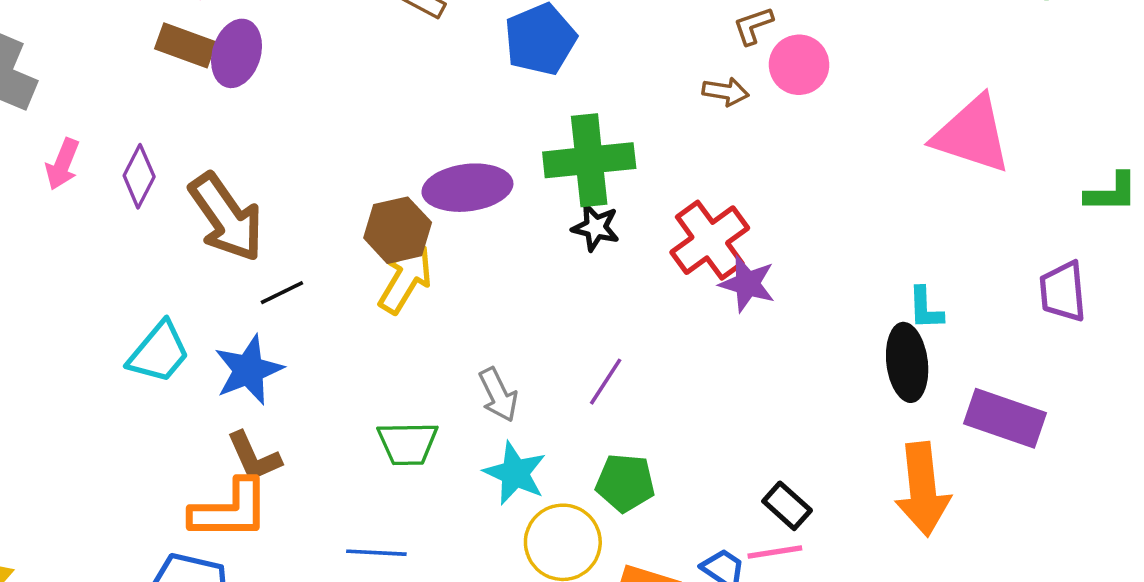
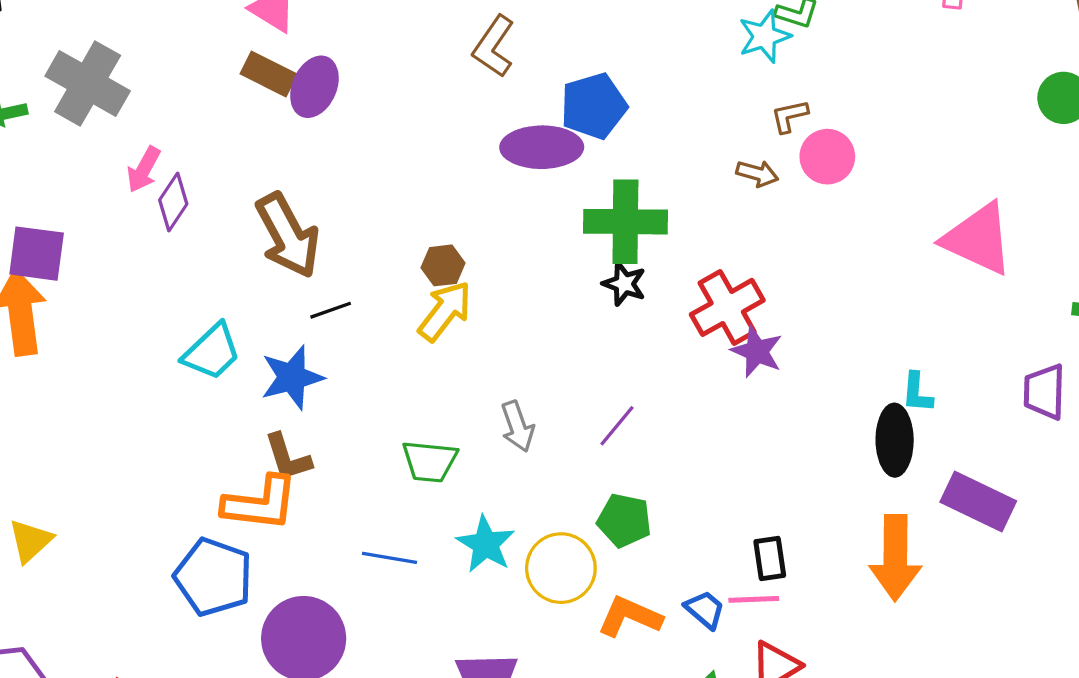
purple diamond: (139, 176) -> (173, 202), moved
purple ellipse: (467, 188) -> (542, 147), moved
brown hexagon: (398, 230) -> (443, 265), size x0.7
cyan star: (515, 473) -> (486, 544), moved
black rectangle: (787, 506) -> (770, 558), turned 33

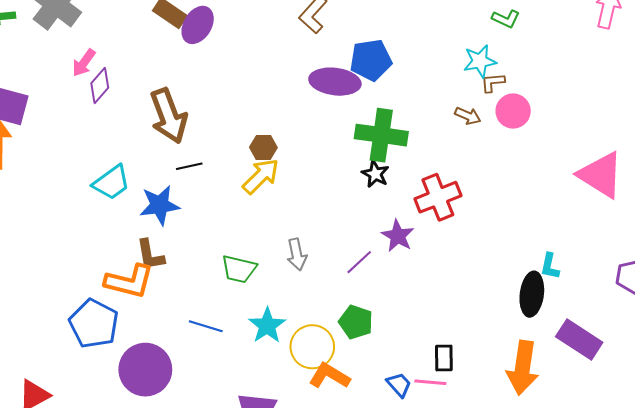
cyan star: (764, 36) -> (480, 61), moved
purple star: (757, 351) -> (398, 236), moved
orange L-shape: (630, 617) -> (329, 376), moved

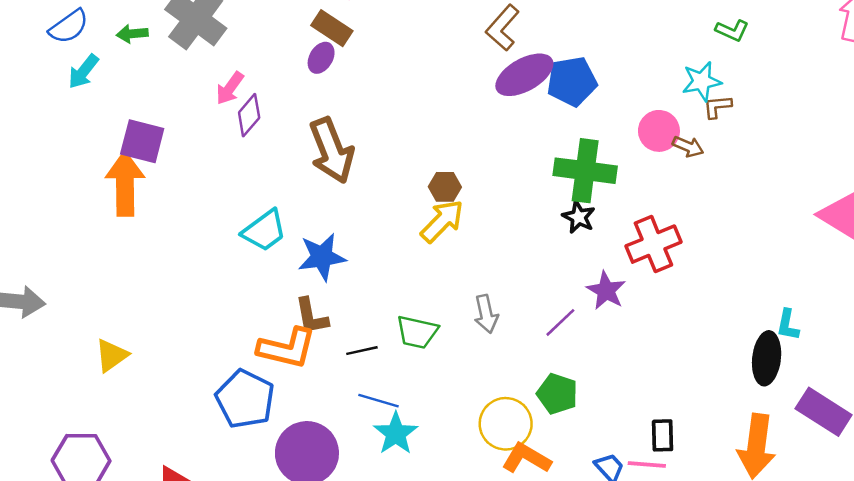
purple ellipse: (198, 25) -> (321, 58), moved, size x0.7
purple ellipse: (335, 82) -> (524, 75), moved, turned -36
pink circle: (513, 111) -> (659, 131), moved
black line: (189, 166) -> (362, 351), moved
cyan star: (267, 326) -> (396, 433), moved

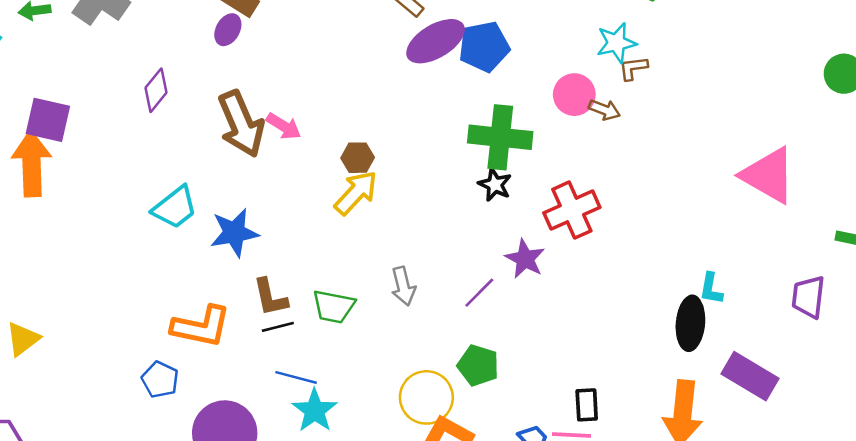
pink arrow: (230, 88) -> (284, 126), moved, turned -92
brown L-shape: (311, 316) -> (270, 297), moved
blue pentagon: (245, 399) -> (160, 380), size x0.6

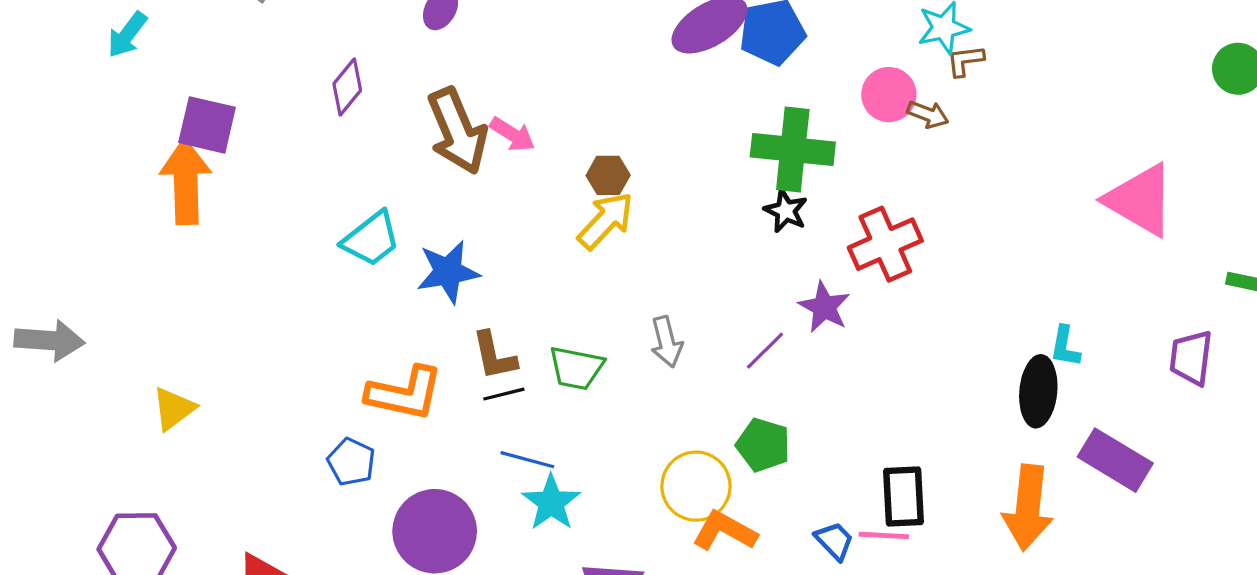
black rectangle: (587, 405) -> (904, 497), size x1.4

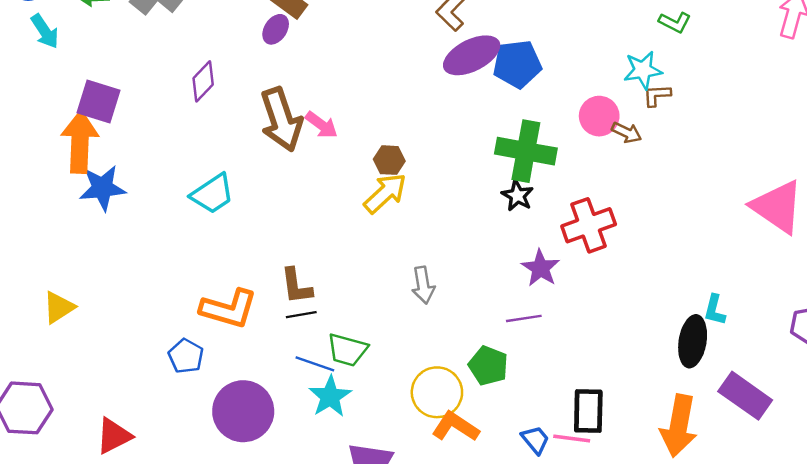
cyan arrow: (127, 35) -> (45, 31), turned -75
blue star: (448, 272) -> (102, 188), moved
purple line: (765, 351) -> (524, 318), moved, turned 32
green trapezoid: (576, 368) -> (347, 350), moved

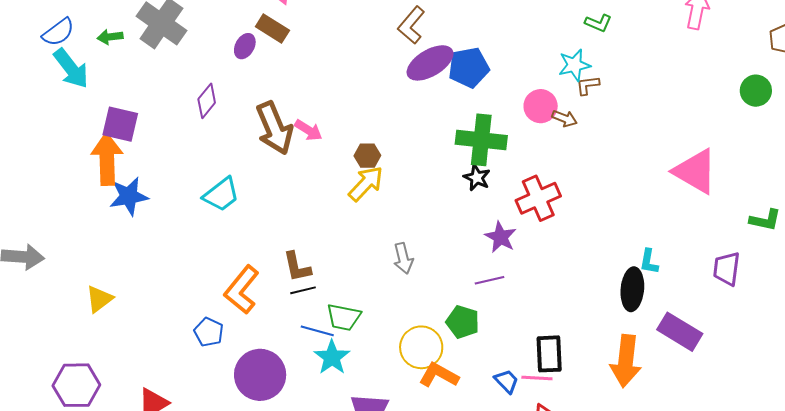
purple ellipse: (276, 29) -> (245, 46), moved
cyan arrow: (45, 31) -> (71, 68), size x1.4
orange L-shape: (229, 309) -> (242, 290), turned 117

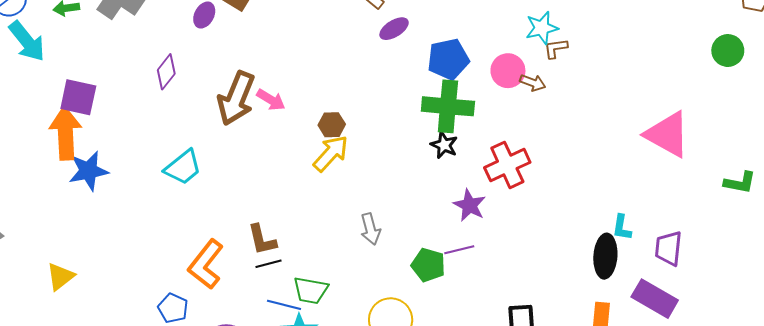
purple ellipse: (430, 63) -> (394, 29), size x0.6
blue pentagon: (469, 67) -> (448, 59), moved
brown arrow: (274, 128) -> (236, 98), turned 46
purple trapezoid: (727, 269) -> (669, 248), moved
green pentagon: (463, 322) -> (428, 265), moved

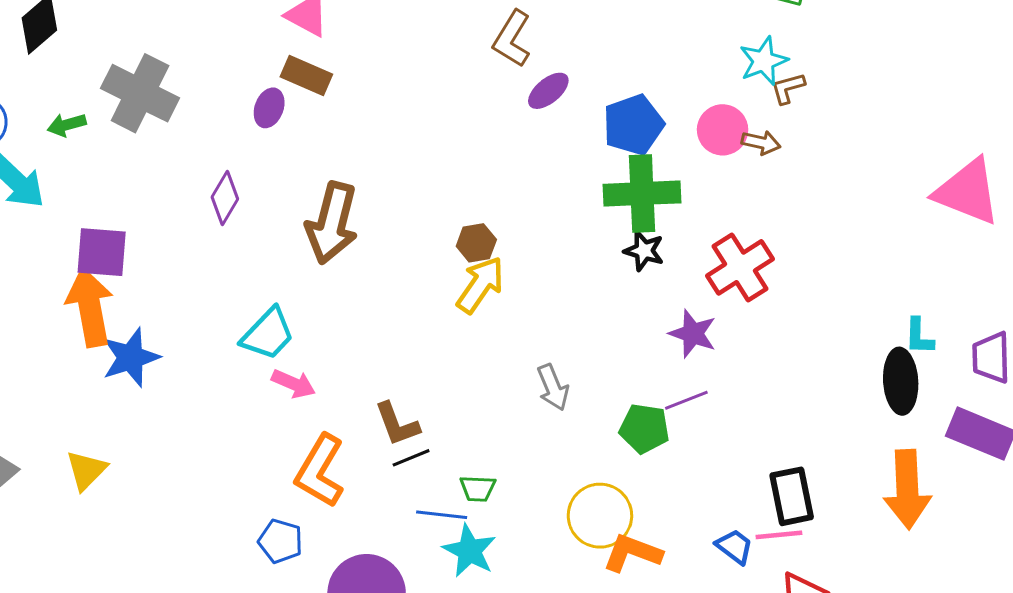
pink arrow: (271, 100) -> (293, 384), moved
yellow triangle: (60, 277) -> (86, 470), moved
green trapezoid: (311, 290) -> (478, 488), size x0.7

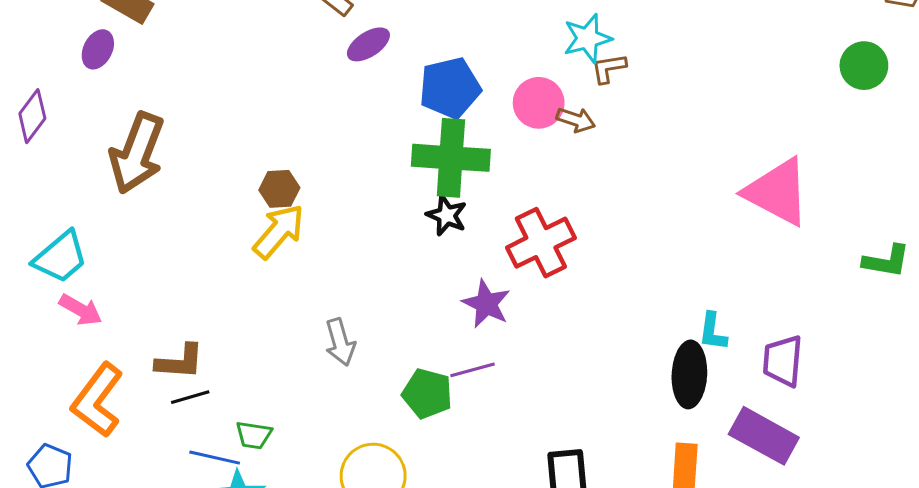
purple ellipse: (269, 108) -> (98, 49), moved
brown L-shape: (397, 424) -> (180, 362), turned -72

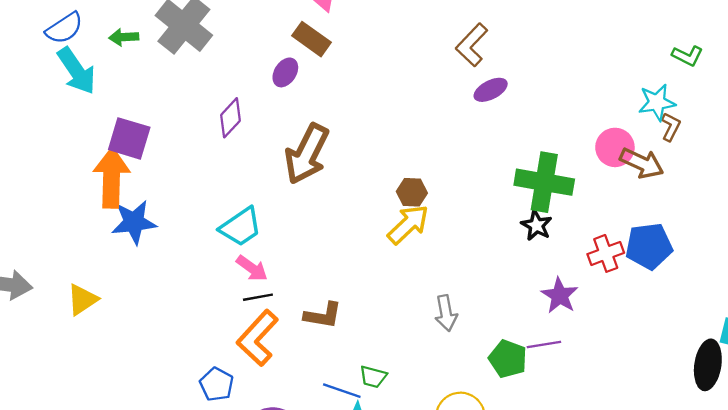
brown L-shape: (609, 68) -> (671, 127), turned 120
blue pentagon: (450, 88) -> (649, 246), moved
brown arrow: (576, 120) -> (642, 163), size x1.5
red cross: (541, 243) -> (606, 253), size x0.7
black line: (190, 397) -> (258, 297), moved

